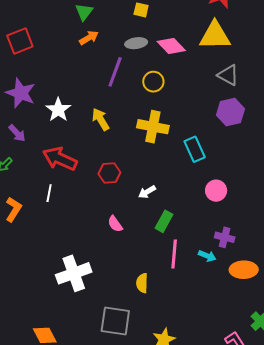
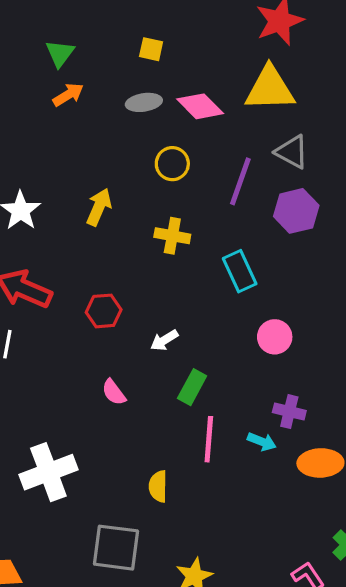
purple line: (115, 72) -> (240, 181), moved
yellow arrow: (101, 119) -> (99, 207), moved, turned 55
yellow cross: (153, 127) -> (172, 236), size x0.7

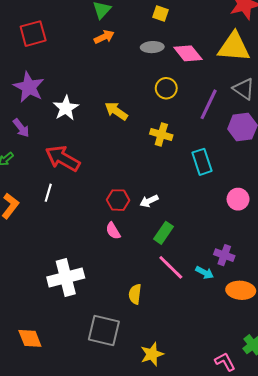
yellow arrow: (99, 207) -> (116, 111), turned -85
red hexagon: (104, 311) -> (118, 200), moved
pink circle: (275, 337) -> (238, 199), moved
pink line: (209, 439) -> (171, 267), turned -56

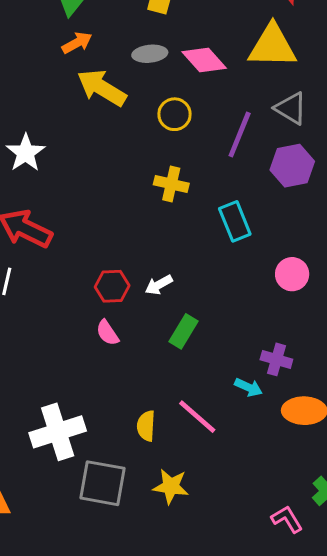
yellow arrow: (116, 111) -> (102, 88), moved, size x1.4
pink line: (171, 267) -> (197, 417), moved
white cross: (66, 277) -> (58, 432), moved
yellow star: (152, 354) -> (171, 486), moved, turned 30

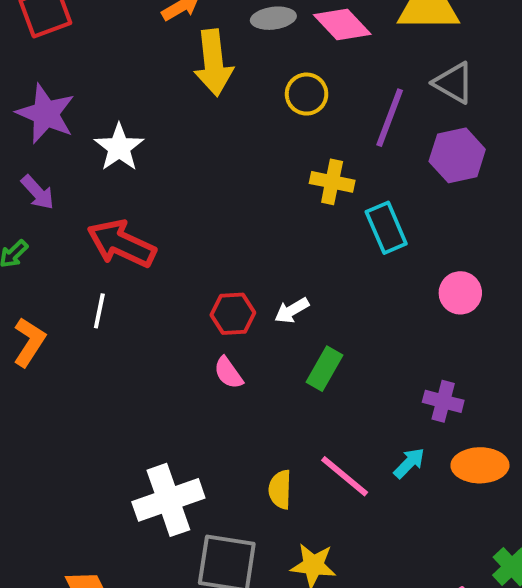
yellow arrow: (102, 88) -> (213, 63), turned -126
yellow cross: (171, 184) -> (332, 182), moved
cyan arrow: (248, 387) -> (409, 463), moved, turned -68

